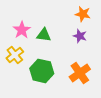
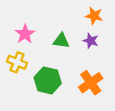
green triangle: (44, 35) -> (61, 41), moved
yellow cross: (15, 55) -> (17, 62), turned -30

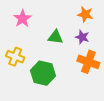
pink star: (25, 34) -> (22, 19), moved
orange cross: (91, 83) -> (88, 62), moved, turned -35

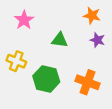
purple star: (82, 37) -> (97, 40), moved
orange cross: (88, 62) -> (87, 82), moved

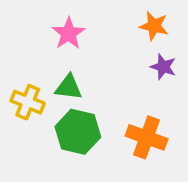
pink star: (24, 20) -> (69, 33), moved
green triangle: (60, 40) -> (69, 87), moved

